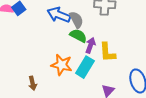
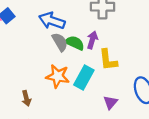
gray semicircle: (76, 20) -> (60, 42), moved
purple arrow: (90, 45) -> (92, 40), moved

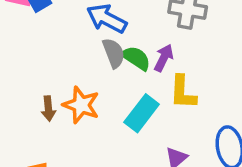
orange star: (58, 76) -> (81, 105), moved
brown arrow: (26, 98) -> (48, 109), moved

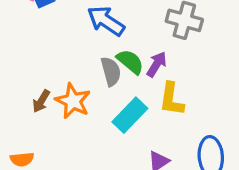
gray semicircle: (114, 53) -> (111, 71), moved
brown arrow: (48, 109) -> (41, 101), turned 30

